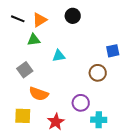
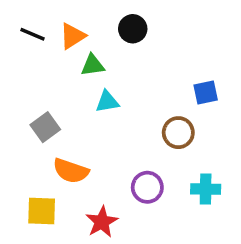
green triangle: (34, 40) -> (93, 65), moved
cyan cross: (99, 120) -> (206, 189), moved

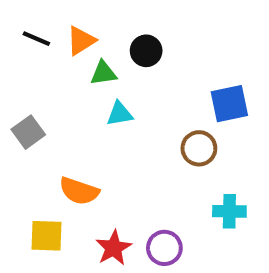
black circle: (133, 29) -> (146, 51), moved
blue square: (206, 93) -> (229, 104), size x1.4
gray square: (45, 127) -> (28, 132), moved
purple circle: (147, 187) -> (164, 248), moved

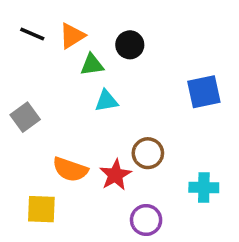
brown circle: (199, 148) -> (148, 153), moved
red star: (114, 248) -> (115, 175), moved

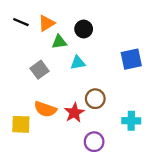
cyan triangle: (106, 101) -> (78, 63), moved
gray square: (25, 117) -> (39, 70), moved
yellow square: (41, 209) -> (21, 124), moved

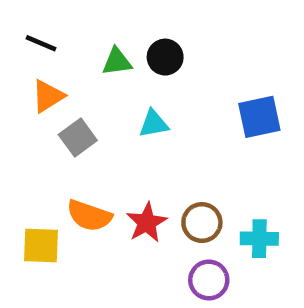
orange triangle: (46, 23) -> (48, 96), moved
green triangle: (59, 42) -> (117, 62), moved
brown circle: (95, 99) -> (202, 223), moved
purple circle: (94, 142) -> (209, 280), moved

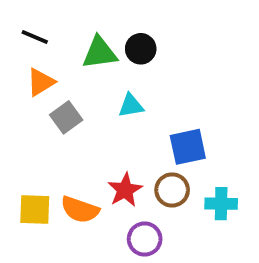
green triangle: (117, 62) -> (100, 53), size x1.4
blue square: (259, 117) -> (188, 147), moved
orange semicircle: (89, 216) -> (80, 210), moved
purple circle: (209, 280) -> (145, 239), moved

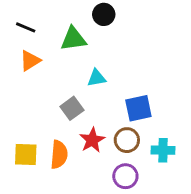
black circle: (141, 49) -> (104, 14), moved
gray square: (66, 117) -> (72, 108), moved
orange semicircle: (80, 210) -> (59, 155), turned -104
purple circle: (145, 239) -> (125, 176), moved

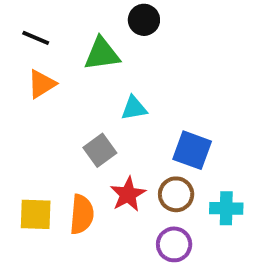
blue square: (138, 108) -> (192, 150), turned 32

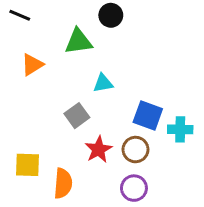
black line: (36, 38) -> (20, 15), moved
cyan cross: (226, 208) -> (180, 129), moved
orange semicircle: (82, 214) -> (63, 183), moved

